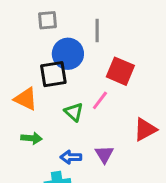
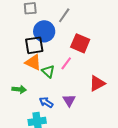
gray line: (97, 30) -> (64, 15), turned 35
orange triangle: (26, 99) -> (33, 62), moved
blue arrow: (71, 157) -> (46, 102), turned 32

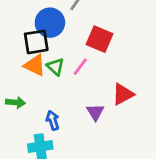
green triangle: (48, 71) -> (55, 67), moved
purple triangle: (69, 100) -> (95, 112), moved
blue arrow: (46, 102) -> (53, 120), turned 40

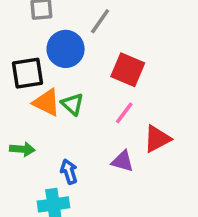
black square: (36, 42) -> (28, 73), moved
pink line: (80, 67) -> (124, 113), moved
purple triangle: (95, 112) -> (123, 161), turned -42

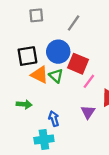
blue circle: (66, 49) -> (58, 52), moved
red square: (128, 70) -> (78, 64), moved
purple triangle: (123, 161) -> (88, 112), turned 48

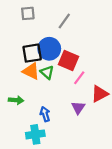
black square: (27, 56) -> (32, 53), moved

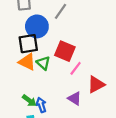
blue circle: (49, 49) -> (37, 26), moved
green arrow: (16, 100) -> (29, 101), moved, turned 32
purple triangle: (78, 108) -> (75, 98), turned -32

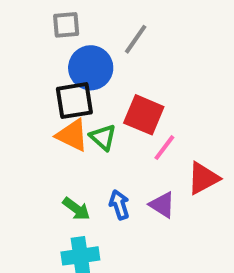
blue arrow: (41, 105) -> (119, 205), moved

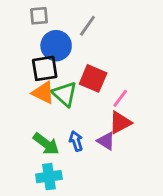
green triangle: (103, 137) -> (65, 94), size x1.4
pink line: (164, 148) -> (120, 98), moved
red triangle: (203, 178) -> (120, 123), moved
green arrow: (76, 209) -> (46, 144), size x1.4

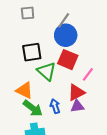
blue circle: (56, 46) -> (66, 35), moved
orange triangle: (43, 93) -> (24, 90), moved
red triangle: (120, 123) -> (76, 92), moved
purple triangle: (106, 141) -> (77, 106), turned -40

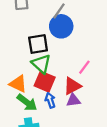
black square: (32, 52) -> (38, 44), moved
red square: (68, 60) -> (45, 82), moved

